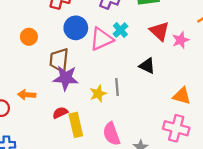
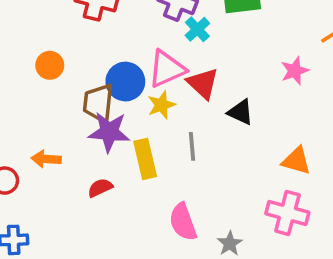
blue circle: (76, 28) -> (125, 82), moved
cyan cross: (120, 30) -> (197, 29), moved
red triangle: (159, 31) -> (203, 83), moved
yellow star: (98, 94) -> (161, 105), moved
yellow rectangle: (76, 125) -> (145, 159), moved

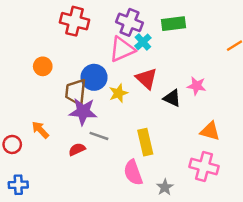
pink triangle: (167, 69) -> (122, 49), moved
pink star: (295, 71) -> (197, 86), moved, turned 30
gray line: (192, 146) -> (99, 136), moved, turned -66
orange arrow: (46, 159) -> (40, 130), turned 42
yellow rectangle: (145, 159) -> (145, 142), moved

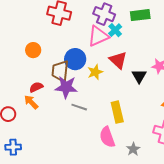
black triangle: (172, 98) -> (139, 76), turned 35
red semicircle: (77, 149) -> (36, 87), moved

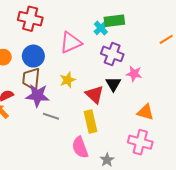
purple cross: (104, 14) -> (112, 54), moved
cyan cross: (115, 30) -> (101, 28), moved
blue circle: (75, 59) -> (33, 56), moved
red triangle: (118, 60) -> (95, 94), moved

